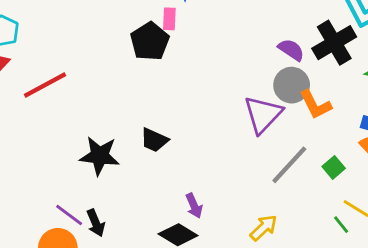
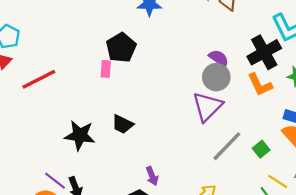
pink rectangle: (169, 19) -> (106, 69), moved
purple semicircle: (291, 50) -> (219, 58), moved
gray circle: (292, 85) -> (216, 77), moved
orange L-shape: (315, 105) -> (260, 85), moved

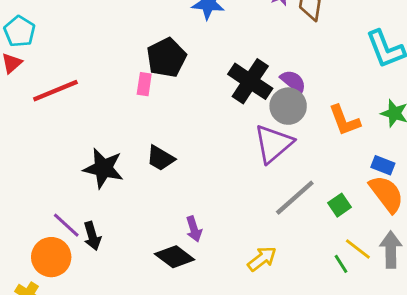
black cross: (264, 52) -> (250, 81), moved, turned -32

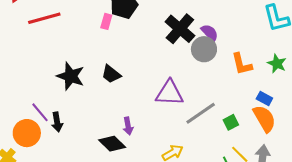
purple triangle: (273, 144) -> (169, 93), moved, turned 36

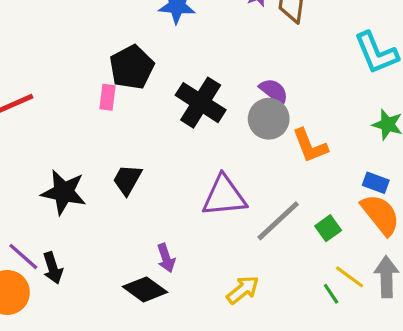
black cross: (180, 29) -> (201, 103), moved
orange L-shape: (242, 64) -> (310, 146), moved
black trapezoid: (111, 74) -> (127, 180), turned 90

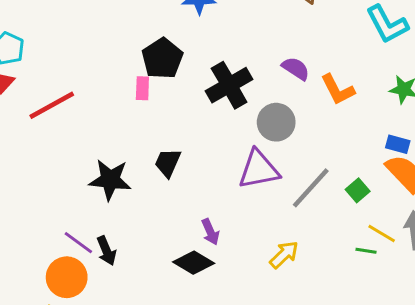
black cross: (201, 103) -> (229, 85), turned 33
gray circle: (269, 119) -> (276, 122), moved
orange L-shape: (310, 146) -> (338, 90), moved
green line: (331, 294) -> (366, 251), turned -42

